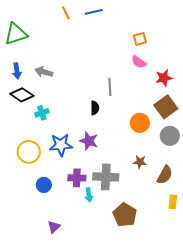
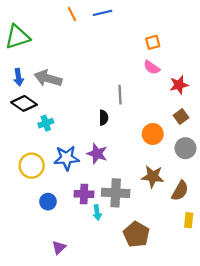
gray arrow: (44, 72) -> (48, 78), size x1.4
brown square: (166, 107) -> (181, 117), size x0.6
brown star: (140, 162) -> (153, 177), size x1.5

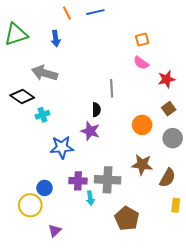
blue arrow: (19, 77) -> (56, 38), moved
purple star: (97, 154) -> (90, 131), moved
yellow circle: (32, 166) -> (30, 205), moved

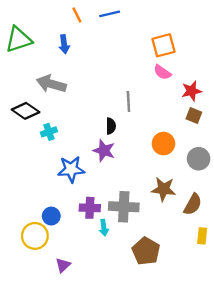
orange square: (142, 40) -> (163, 45), size x1.5
brown square: (169, 109) -> (194, 115), moved, turned -32

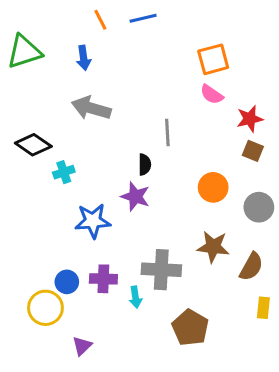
gray arrow: (51, 84) -> (91, 108), moved
purple cross: (90, 208) -> (103, 279), moved

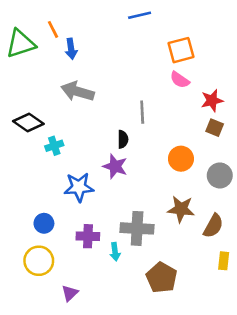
blue line: (143, 18) -> (140, 15), moved
orange line: (100, 20) -> (53, 29), moved
blue circle: (67, 282) -> (44, 223), moved

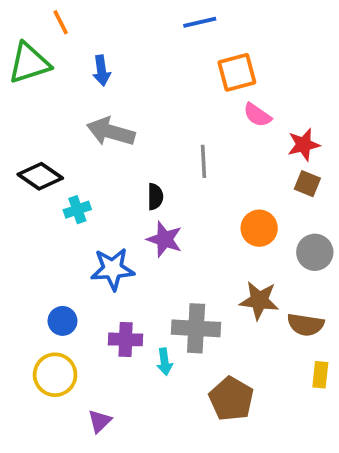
orange line: (53, 29) -> (61, 22), moved
orange square: (181, 50) -> (237, 72), moved
black semicircle: (123, 139) -> (155, 197), moved
brown semicircle: (213, 226) -> (306, 325), turned 70

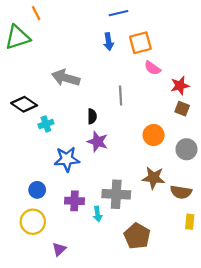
blue arrow: (101, 70) -> (109, 42), moved

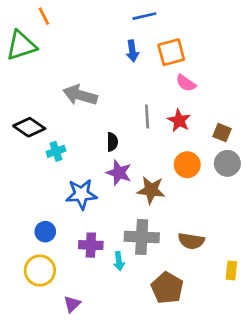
red star: (180, 86) -> (179, 121), moved, turned -30
gray circle: (186, 149) -> (227, 163), moved
brown star: (154, 178) -> (151, 190), moved
brown semicircle: (181, 192) -> (191, 241), moved

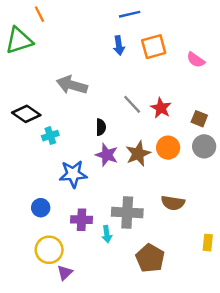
pink semicircle: (186, 83) -> (196, 60), moved
gray line: (147, 116) -> (132, 104), turned -40
brown star: (151, 190) -> (138, 154), moved, turned -30
brown semicircle: (191, 241) -> (173, 203), moved
yellow circle: (40, 270) -> (49, 250), moved

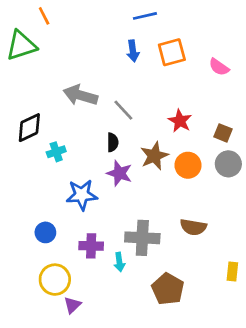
gray line: (132, 104) -> (123, 110), moved
black diamond: (26, 114) -> (29, 128), turned -60
brown star: (138, 154) -> (154, 156), moved

